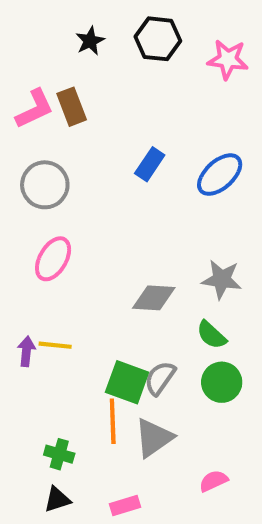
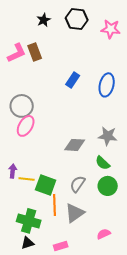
blue ellipse: (220, 175) -> (107, 85), turned -35
gray circle: (45, 185) -> (22, 106), moved
yellow line: (55, 345) -> (27, 179), moved
green square: (127, 382) -> (46, 185), moved
green cross: (59, 454) -> (29, 221), size x1.6

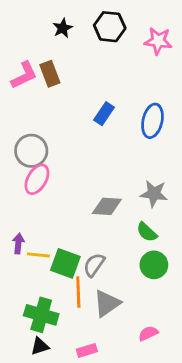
gray semicircle: (78, 184) -> (94, 265), moved

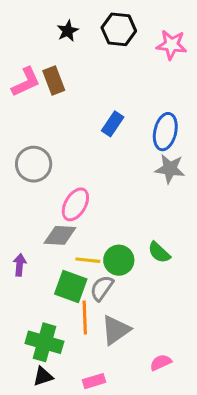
pink ellipse: (37, 179) -> (75, 204), moved
gray star: (154, 194) -> (170, 169), moved
gray diamond: (107, 206) -> (60, 235), moved
yellow line: (38, 255) -> (88, 260), moved
green circle: (154, 265) -> (119, 260), moved

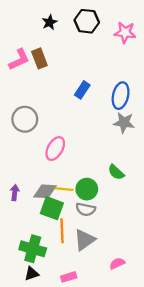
gray diamond: (60, 235) -> (45, 191), moved
green semicircle: (159, 252) -> (116, 172), moved
gray semicircle: (102, 288) -> (86, 209), moved, turned -114

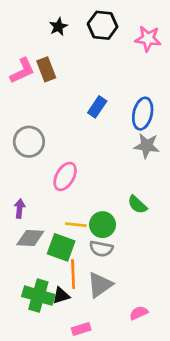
gray diamond: (45, 191) -> (30, 238), moved
purple arrow: (15, 192) -> (20, 209), moved
black triangle: (32, 274) -> (61, 296), moved

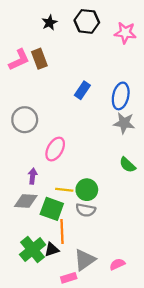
green semicircle: (137, 205) -> (127, 165), moved
purple arrow: (20, 209) -> (33, 176), moved
gray triangle: (100, 285) -> (85, 260), moved
green cross: (38, 296) -> (33, 250), turned 35

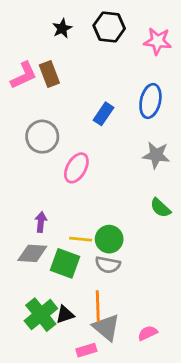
blue ellipse: (121, 96) -> (150, 101), moved
gray circle: (25, 120) -> (42, 137), moved
pink ellipse: (55, 149) -> (76, 168), moved
orange line: (62, 231) -> (98, 306), moved
gray triangle: (85, 260) -> (106, 327), turned -45

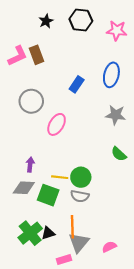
gray triangle: (106, 327) -> (79, 243), turned 30

